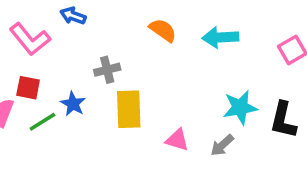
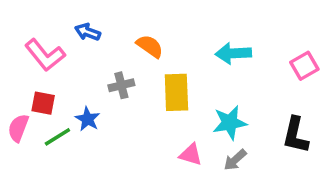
orange semicircle: (163, 30) -> (150, 46), moved
cyan star: (240, 107) -> (230, 123), moved
yellow rectangle: (129, 109) -> (176, 92), moved

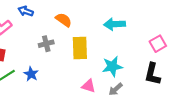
pink square: (304, 66) -> (158, 44), moved
blue star: (88, 119) -> (31, 74), moved

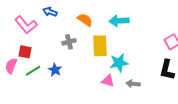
cyan arrow: (114, 24) -> (119, 21), moved
cyan star: (112, 66) -> (119, 63), moved
gray arrow: (116, 89) -> (133, 84), turned 48

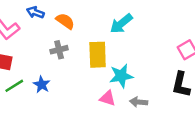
orange semicircle: (85, 20) -> (65, 21), moved
cyan arrow: (119, 21) -> (121, 24), turned -36

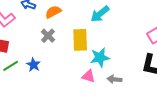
orange semicircle: (65, 21) -> (53, 12), turned -63
gray cross: (59, 50) -> (48, 36), turned -32

